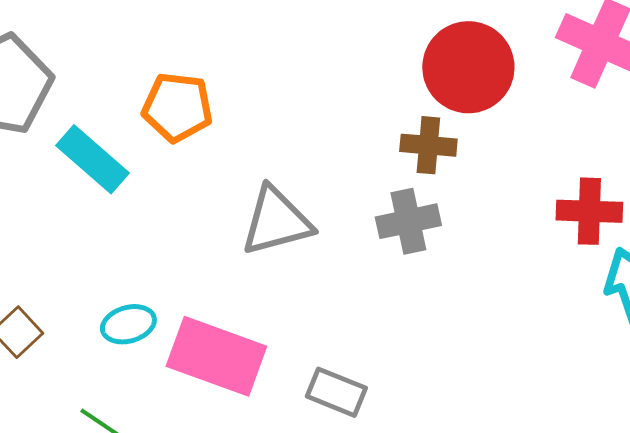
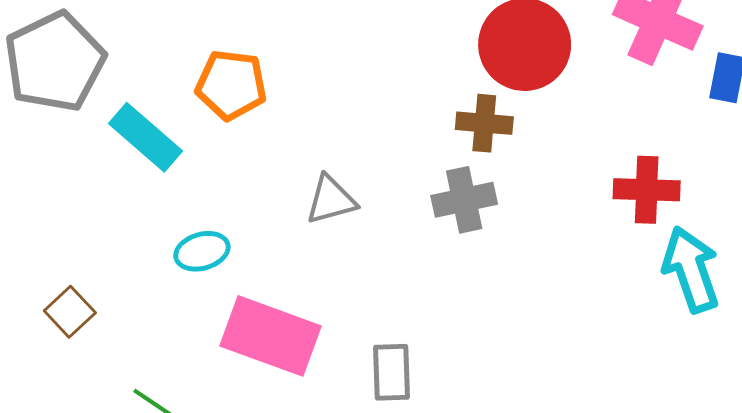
gray triangle: (276, 221) -> (331, 200), size x0.7
cyan ellipse: (128, 324) -> (202, 251), moved
gray rectangle: (336, 392) -> (392, 372), turned 66

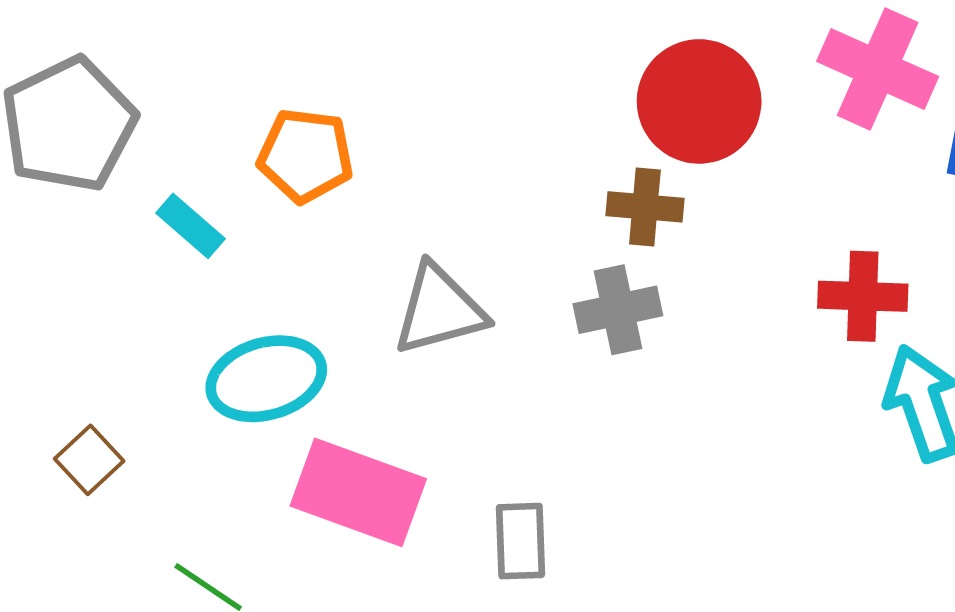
cyan rectangle: (145, 137) -> (191, 226), size x0.7
gray triangle: (331, 200) -> (439, 310), size x1.4
cyan ellipse: (202, 251) -> (266, 379), size x1.6

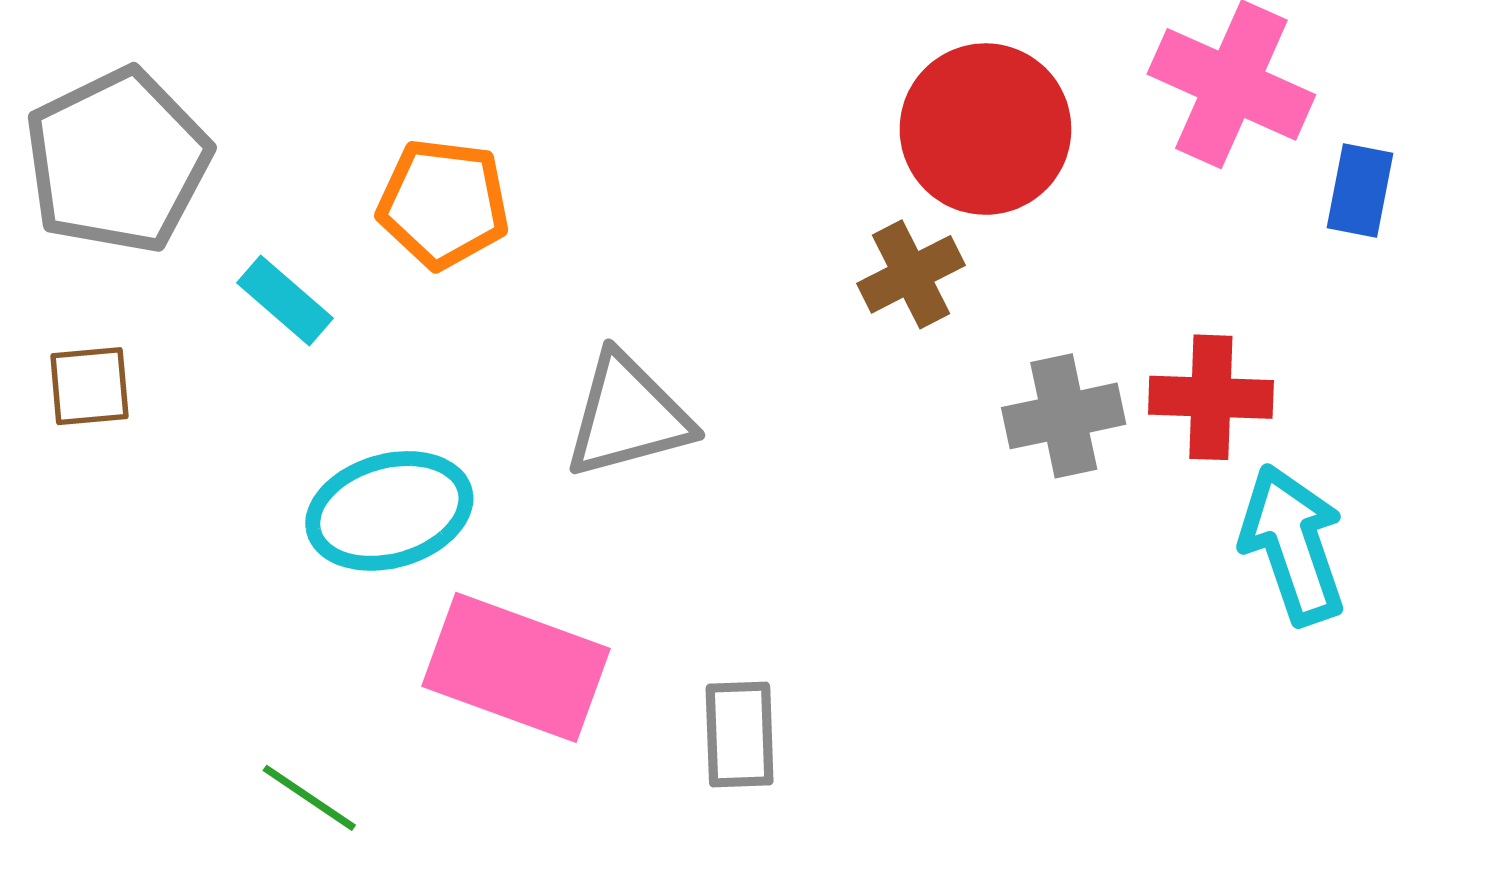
brown cross: (645, 207) -> (911, 274), turned -32
gray cross: (618, 310) -> (1064, 416), moved
brown square: (89, 460) -> (89, 386), moved, turned 38

